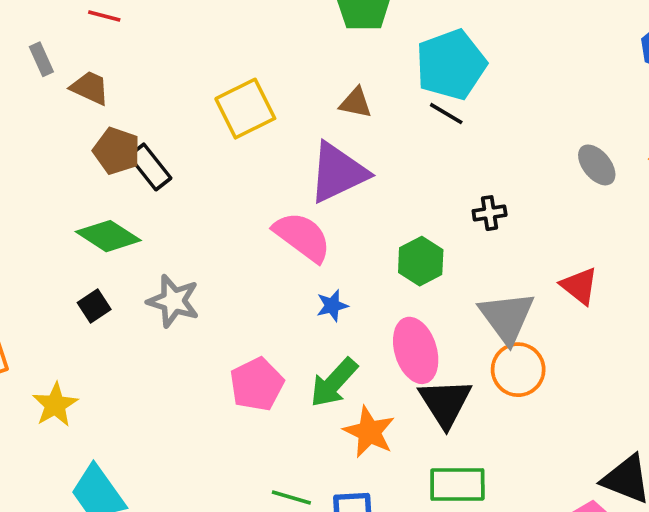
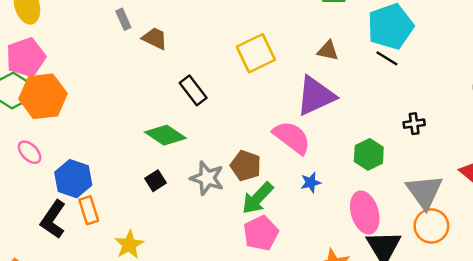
brown pentagon: (117, 151) -> (246, 166), moved
green arrow: (334, 383) -> (258, 198), moved

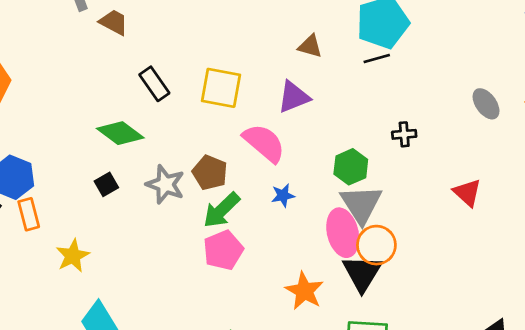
yellow square: (256, 53) -> (221, 88), moved, turned 33
black line: (387, 58) -> (377, 58), turned -50
purple triangle: (316, 96) -> (294, 97), size x0.7
gray triangle: (424, 192) -> (361, 204), moved
orange circle: (431, 226) -> (376, 245), moved

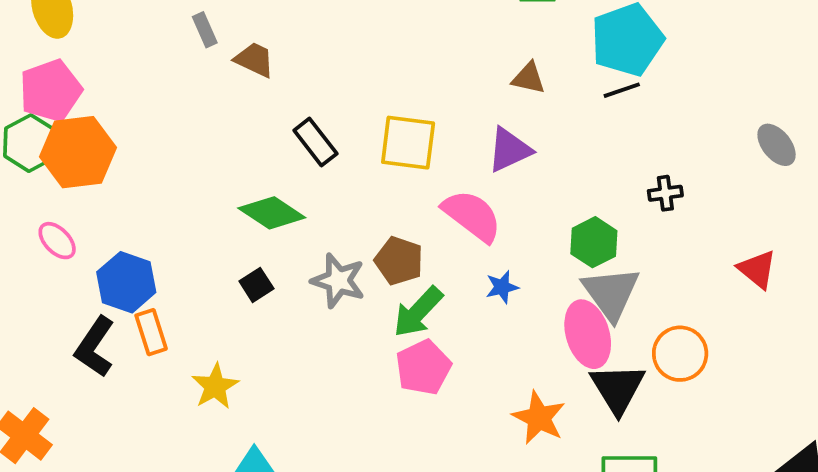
orange circle: (376, 245) -> (680, 354), moved

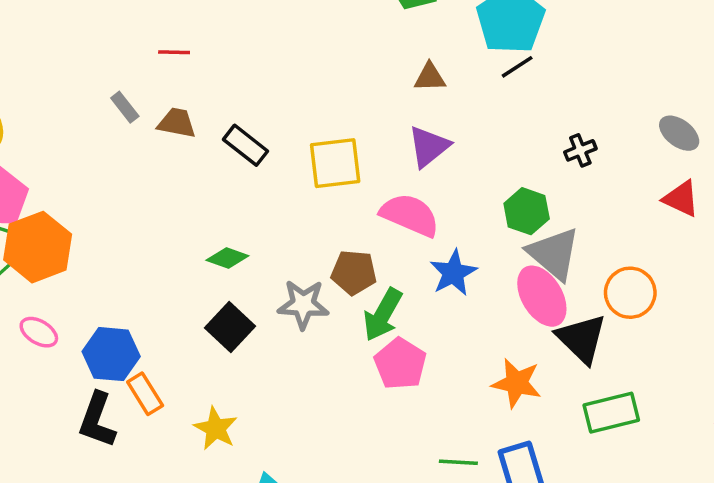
black rectangle: (315, 142) -> (246, 145), moved
gray ellipse: (777, 145) -> (679, 133), moved
green diamond: (272, 213) -> (227, 258), size x0.7
black square: (256, 285) -> (230, 327), size x1.5
blue star: (502, 287) -> (453, 273), size x1.5

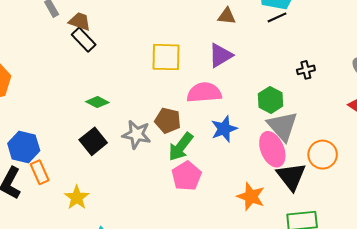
black rectangle: (246, 145) -> (84, 40), moved
pink semicircle: (410, 215) -> (204, 93), turned -36

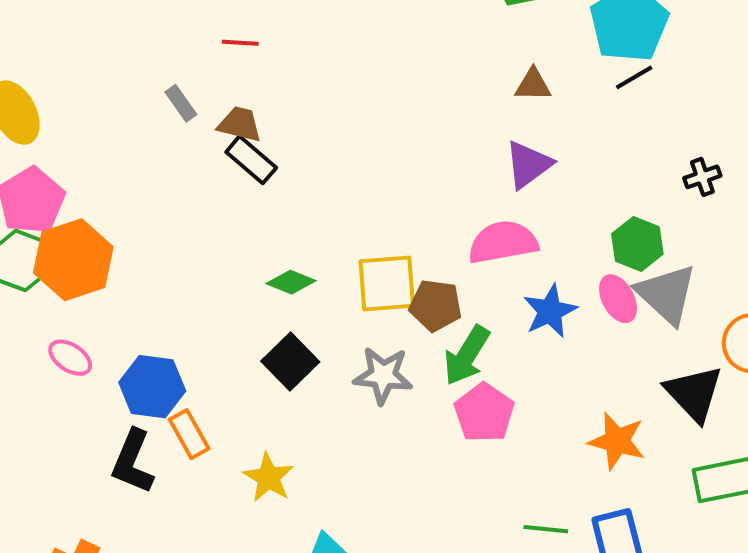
yellow square: (166, 57) -> (387, 283), moved
gray star: (136, 134) -> (383, 375), moved
pink ellipse: (272, 149) -> (618, 299), moved, size x0.7

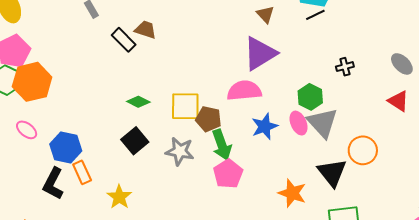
brown triangle: (533, 85) -> (265, 14), turned 42
brown trapezoid: (240, 124) -> (146, 30), moved
purple triangle: (528, 165) -> (260, 53), size x1.4
green arrow: (467, 355) -> (222, 145), turned -56

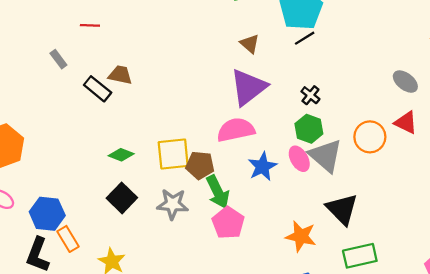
black cross: (345, 67) -> (310, 95), moved, turned -30
orange circle: (363, 150) -> (370, 137), moved

